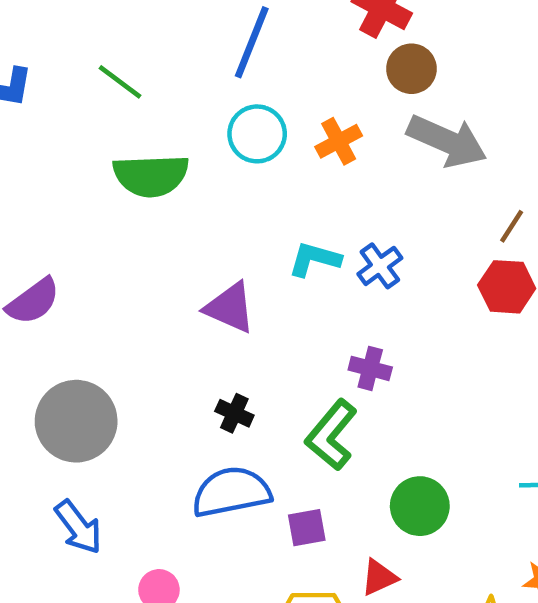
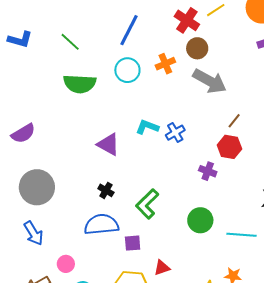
orange cross: (339, 141) -> (165, 64), moved
purple cross: (370, 368) -> (208, 171), moved
green circle: (420, 506) -> (200, 220), moved

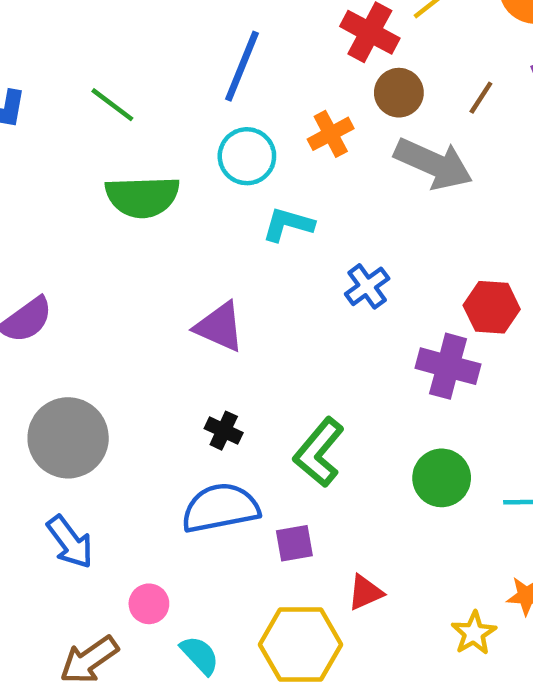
brown line: (234, 121) -> (481, 98), moved
cyan L-shape: (147, 127) -> (288, 224), moved
purple cross: (208, 171) -> (448, 366), size x1.5

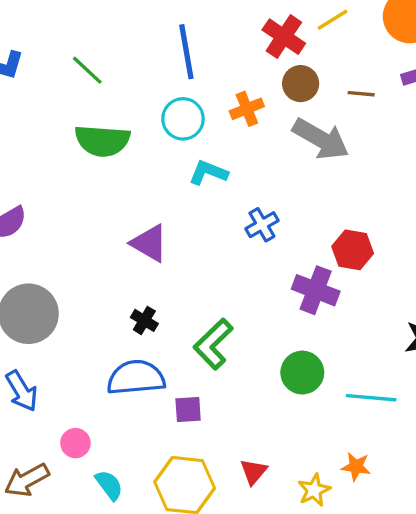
blue line: (242, 66) -> (186, 52), turned -38
brown line: (481, 98) -> (361, 94), turned 56
red triangle: (365, 592) -> (254, 472), moved, turned -32

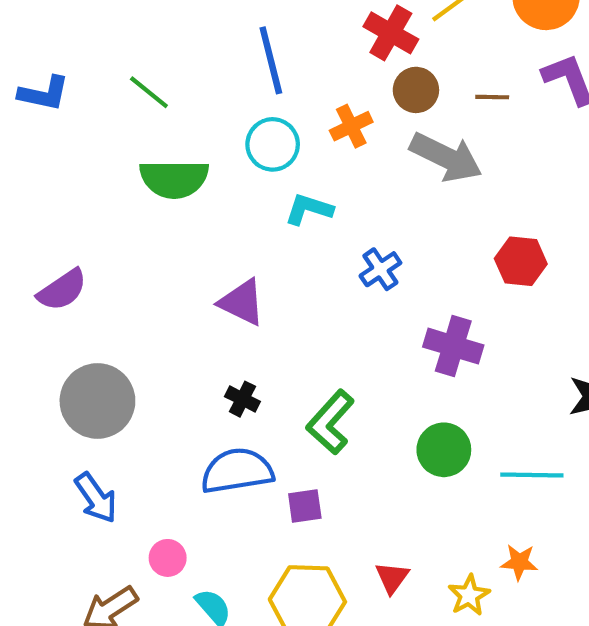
red hexagon: (353, 250) -> (521, 261), moved

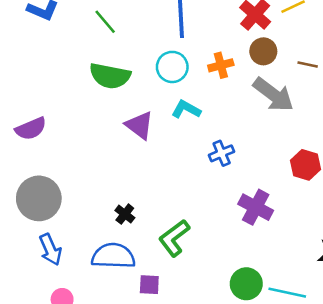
purple triangle: (242, 302) -> (140, 125), moved
green circle: (444, 450) -> (246, 284), moved
blue arrow: (96, 498) -> (50, 250), moved

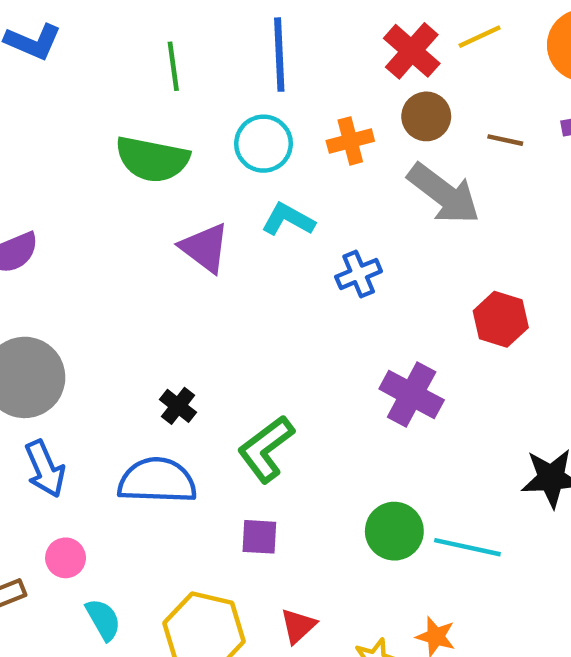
green line: (105, 22) -> (173, 66), moved, turned 32
blue cross: (222, 153) -> (359, 274), moved
purple square: (149, 285) -> (259, 537), moved

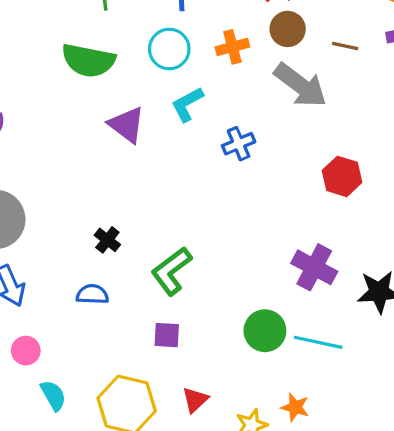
cyan L-shape: (288, 220) -> (187, 104), turned -57
purple cross: (412, 394) -> (314, 267), moved
blue semicircle: (157, 481) -> (92, 294), size x0.6

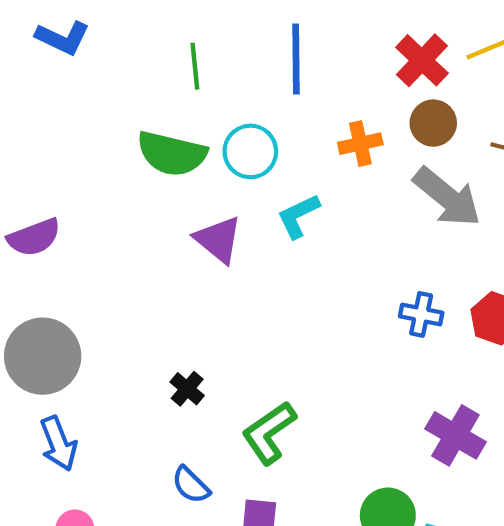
cyan circle: (169, 49) -> (250, 151), moved
blue cross: (239, 144) -> (421, 314), moved, turned 32
blue semicircle: (92, 294) -> (191, 485), moved, turned -140

